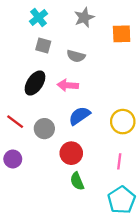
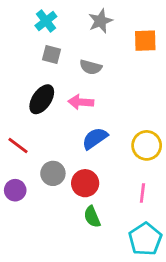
gray circle: (44, 129) -> (53, 173), moved

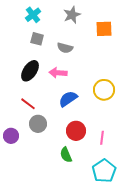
red line: (18, 145) -> (28, 104), moved
yellow circle: (147, 145) -> (104, 90), moved
red circle: (85, 183) -> (76, 131), moved

